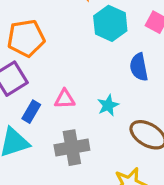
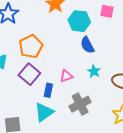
blue semicircle: (139, 67) -> (87, 45), moved

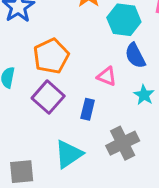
pink triangle: (66, 76) -> (107, 76), moved, turned 40
blue rectangle: (48, 90) -> (88, 109), moved

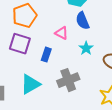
purple square: (48, 97) -> (20, 44), turned -30

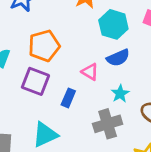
blue semicircle: (82, 21) -> (118, 58), turned -96
gray cross: (68, 80) -> (108, 124), moved

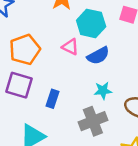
pink triangle: (90, 72) -> (70, 47), moved
cyan star: (120, 94) -> (103, 91), turned 30

